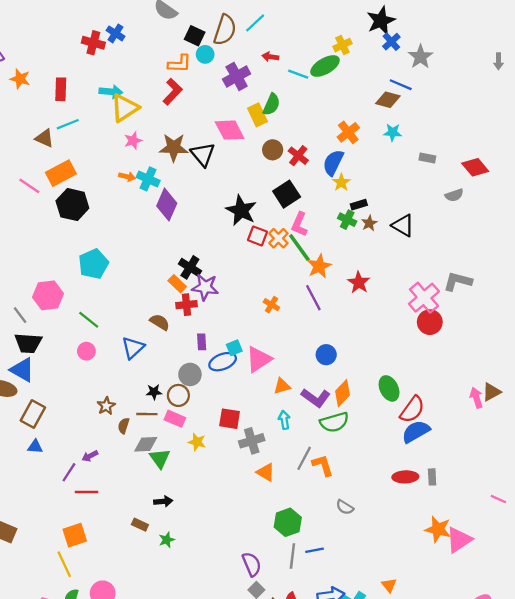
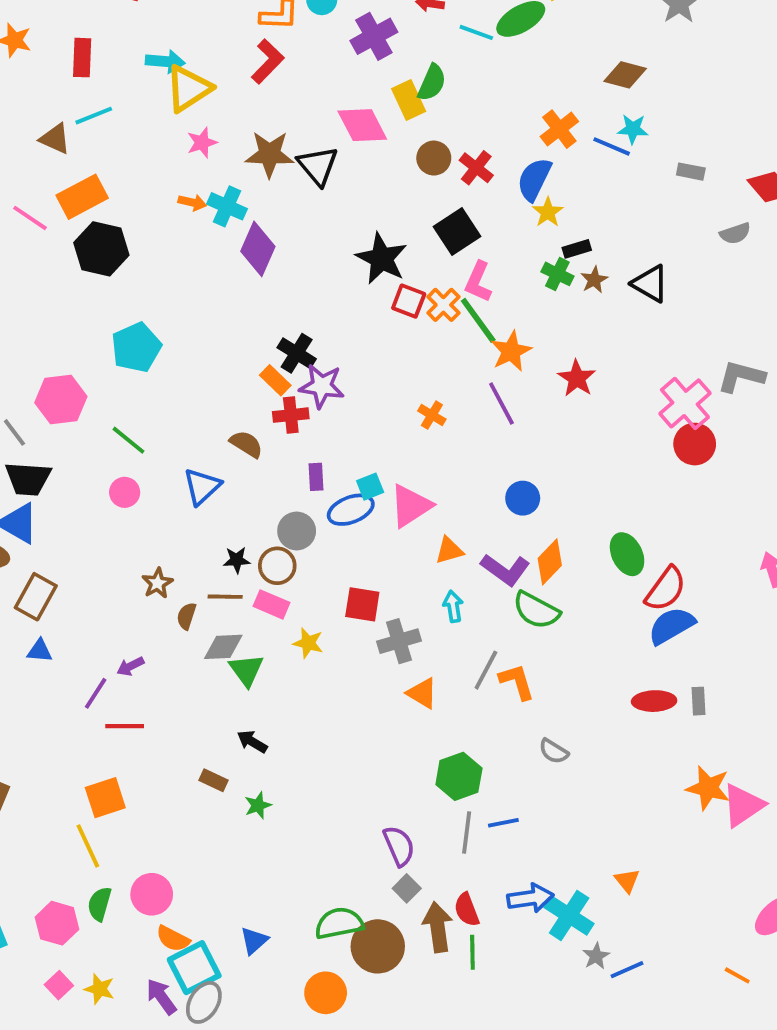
blue line: (401, 85) -> (612, 146), moved
green semicircle: (334, 422) -> (536, 610), turned 44
black arrow: (163, 501) -> (252, 742), turned -144

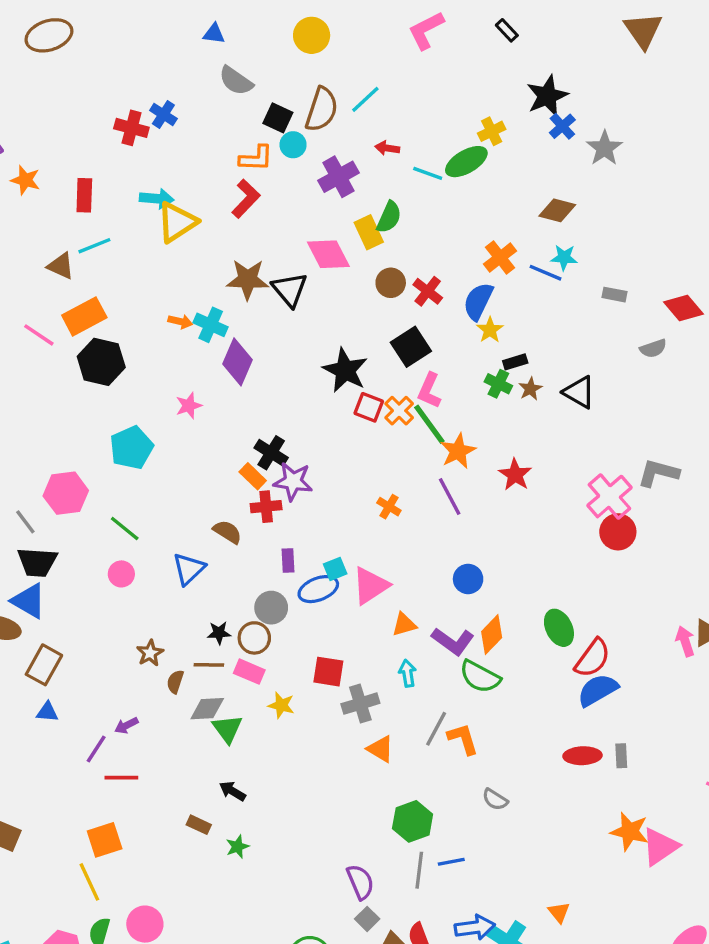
pink star: (202, 143) -> (189, 406), moved

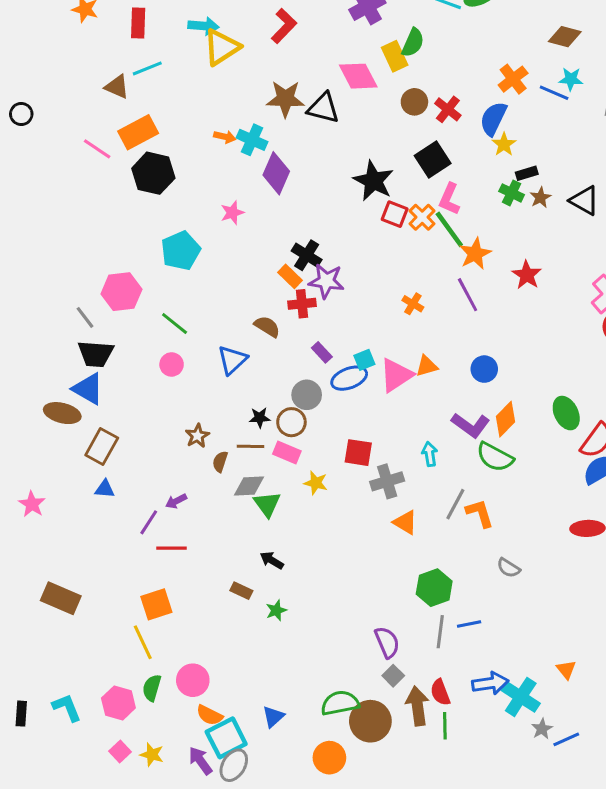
black triangle: (290, 290) -> (323, 108), turned -36
purple rectangle: (288, 560) -> (322, 352), turned -40
orange triangle: (404, 624) -> (427, 366), moved

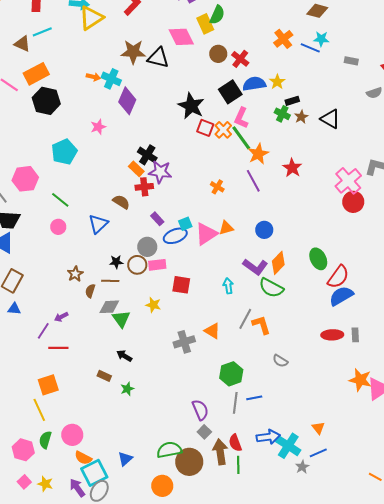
blue semicircle: (493, 119) -> (254, 84), moved, turned 55
pink rectangle: (287, 453) -> (157, 265), moved, turned -30
gray cross: (387, 481) -> (184, 342), moved
blue line: (566, 739) -> (318, 453), moved

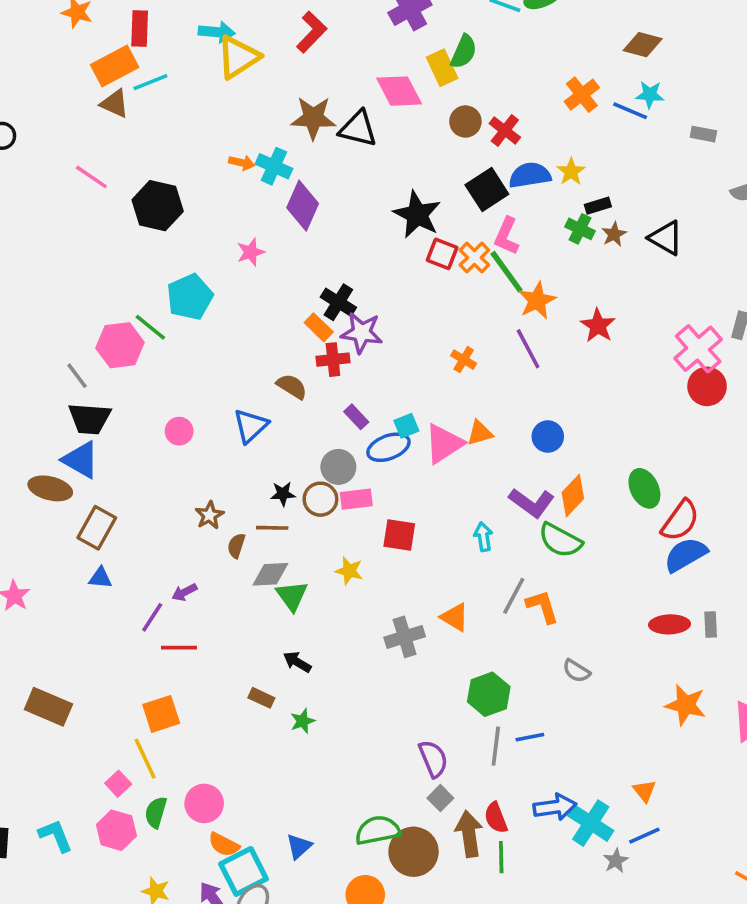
orange rectangle: (36, 74) -> (115, 66), moved
green line: (60, 200) -> (150, 327), moved
orange star: (360, 380) -> (686, 705), moved
pink square: (24, 482) -> (118, 784), moved

